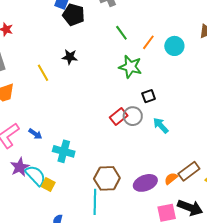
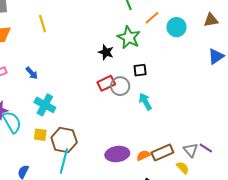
black star: (70, 57) -> (106, 52), moved
blue arrow: (35, 134) -> (32, 73), moved
brown hexagon: (107, 178) -> (64, 140), moved
yellow square: (48, 184) -> (40, 135), moved, turned -32

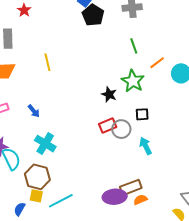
yellow square: (40, 135) -> (36, 196), moved
brown hexagon: (64, 140) -> (37, 177), moved
brown rectangle: (162, 153) -> (131, 187), moved
cyan line: (64, 161) -> (61, 201), turned 45

